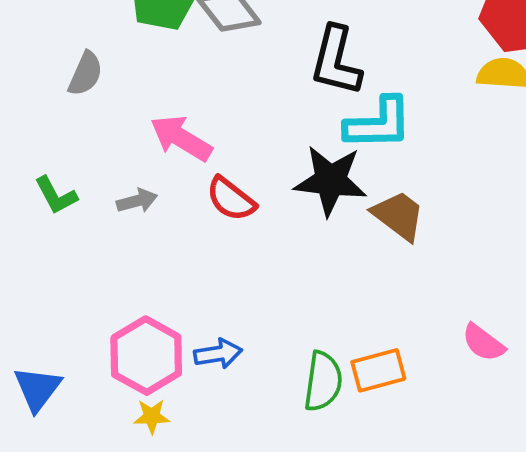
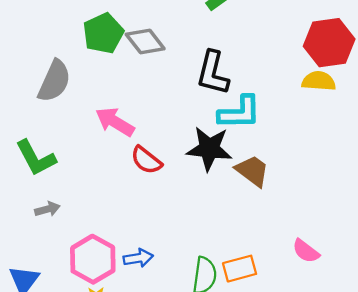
gray semicircle: (85, 74) -> (54, 81), size x1.5
green L-shape: (56, 195) -> (36, 158), size x1.5
gray arrow: (137, 201) -> (47, 209), moved

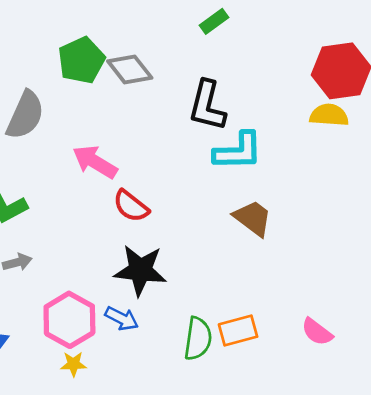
black star: (209, 149) -> (140, 270), moved
pink semicircle: (306, 251) -> (317, 332), moved
blue arrow: (138, 258) -> (122, 318), turned 36

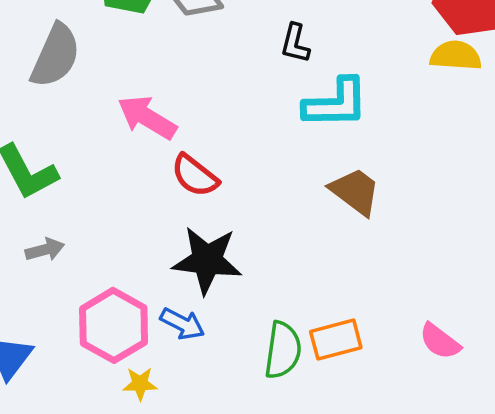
black L-shape: (207, 106) -> (295, 43), size x0.6
yellow star: (73, 364) -> (140, 384), moved

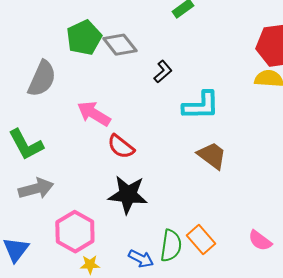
black L-shape: (295, 43) -> (163, 72), moved, turned -145
gray arrow: (45, 250) -> (36, 189), size x1.6
blue arrow: (182, 324) -> (141, 259), moved
orange rectangle: (336, 340) -> (201, 240), turned 64

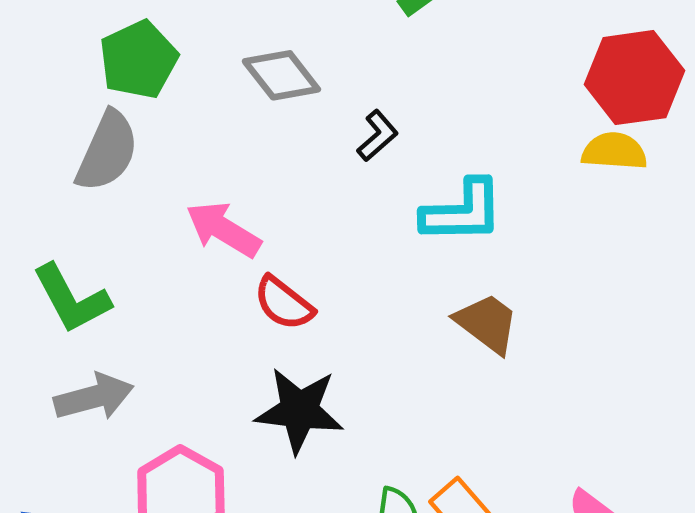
green pentagon: (84, 38) -> (138, 60), moved

